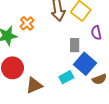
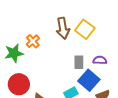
purple semicircle: (96, 33) -> (100, 60), moved, turned 104

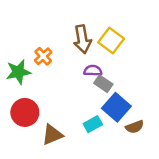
purple semicircle: (100, 60) -> (93, 71), moved
gray rectangle: (79, 62) -> (103, 84), turned -56

